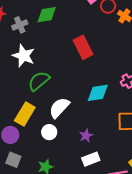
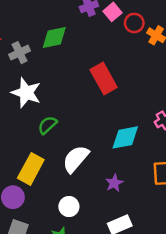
green semicircle: (39, 81) -> (47, 125), size x0.7
white circle: (49, 132) -> (69, 207), moved
purple star: (86, 136) -> (114, 183), moved

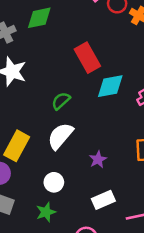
green semicircle: (47, 125) -> (61, 101), moved
cyan diamond: (125, 137) -> (110, 86), moved

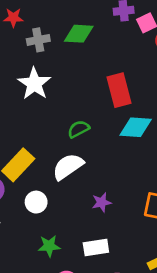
white circle: (54, 182) -> (36, 202), moved
green star: (46, 212) -> (49, 246), moved

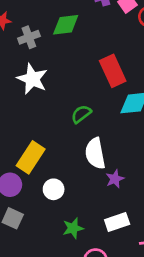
white semicircle: (68, 167) -> (95, 153), moved, turned -56

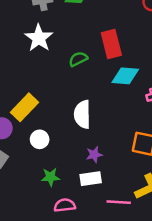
green semicircle: (81, 114) -> (78, 59), moved
purple star: (115, 179) -> (94, 155), moved

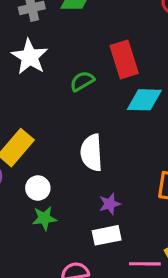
green star: (50, 177) -> (44, 218), moved

